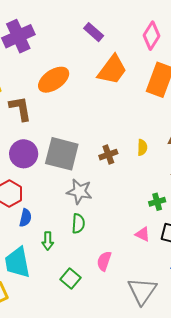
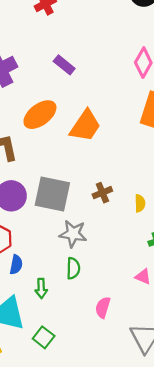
purple rectangle: (94, 32) -> (64, 65), moved
orange trapezoid: (112, 70) -> (85, 126), moved
yellow semicircle: (142, 147) -> (140, 203), moved
green square: (70, 279) -> (44, 337), moved

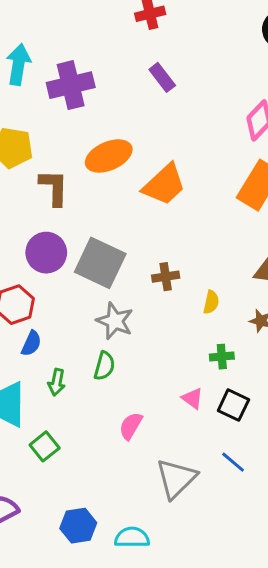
purple rectangle: (64, 65) -> (162, 77), moved

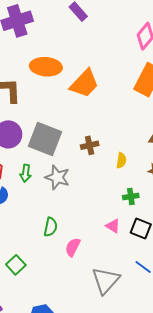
orange ellipse: (109, 156) -> (46, 67), turned 32
green semicircle: (104, 366) -> (51, 227), moved
green arrow: (57, 382) -> (26, 173), moved

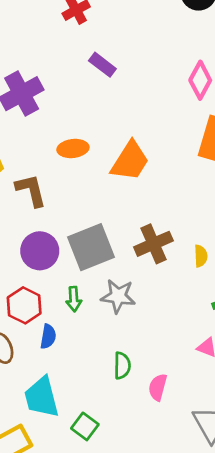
orange ellipse: (46, 67) -> (73, 148), size x0.7
gray square: (45, 139) -> (91, 247), turned -32
brown cross: (90, 145) -> (153, 244), size x1.5

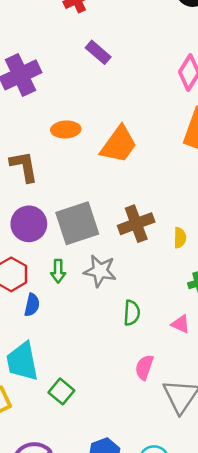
green semicircle: (122, 366) -> (132, 313), moved
pink semicircle: (158, 387) -> (144, 367), moved

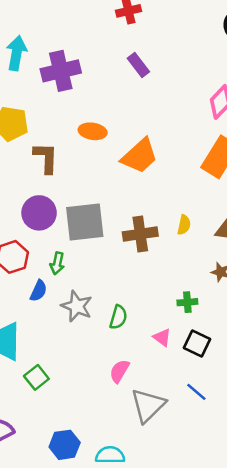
yellow semicircle: (180, 238) -> (184, 225), moved
gray star: (100, 271) -> (77, 306), moved
blue semicircle: (32, 305) -> (39, 291), moved

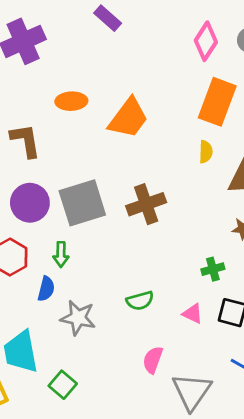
yellow semicircle: (184, 225) -> (206, 152), moved
gray star: (77, 306) -> (78, 318), moved
green semicircle: (118, 317) -> (140, 301), turned 70

